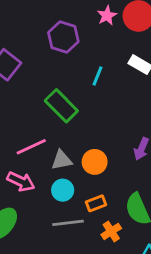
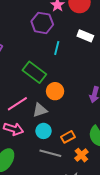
purple hexagon: (63, 37) -> (42, 23), moved
orange circle: (95, 162) -> (55, 91), moved
gray line: (68, 223) -> (50, 153), turned 30

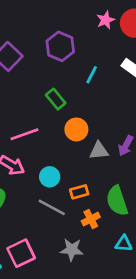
purple hexagon: (42, 23) -> (60, 46), moved
green rectangle: (34, 72) -> (56, 99), size x0.7
gray triangle: (40, 110) -> (99, 151), moved

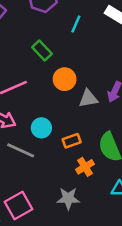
gray line: (52, 207) -> (21, 150), moved

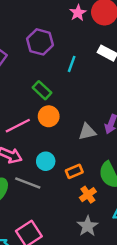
orange circle: (65, 79) -> (49, 116), moved
gray star: (68, 198) -> (88, 226), moved, turned -30

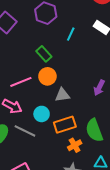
gray triangle: (87, 132) -> (62, 95), moved
orange rectangle: (74, 171) -> (65, 125), size x1.5

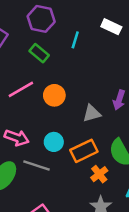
green rectangle: (44, 54) -> (39, 53), moved
pink line: (21, 82) -> (21, 89), moved
gray triangle: (62, 95) -> (92, 113), moved

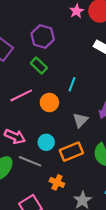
cyan line: (75, 40) -> (72, 84), moved
gray triangle: (92, 113) -> (80, 120), turned -35
orange cross: (99, 174) -> (57, 182), moved, turned -32

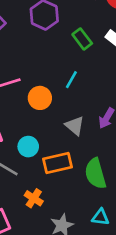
green rectangle: (39, 66) -> (82, 39), moved
gray triangle: (80, 120) -> (75, 126), turned -42

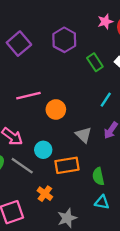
cyan line: (71, 80) -> (106, 100), moved
green semicircle: (95, 174) -> (98, 176), size x0.7
cyan triangle: (100, 217) -> (102, 202), moved

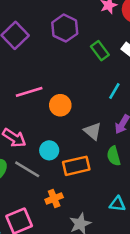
green semicircle: (98, 176) -> (114, 156), moved
orange cross: (45, 194) -> (54, 198), turned 35

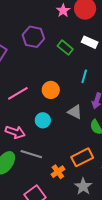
orange circle: (60, 105) -> (51, 90), moved
cyan circle: (49, 150) -> (43, 120), moved
orange rectangle: (76, 166) -> (82, 157), moved

